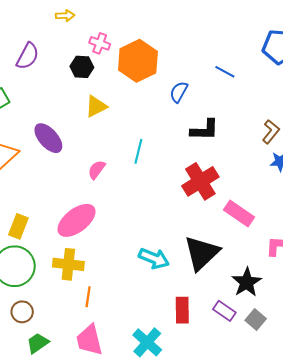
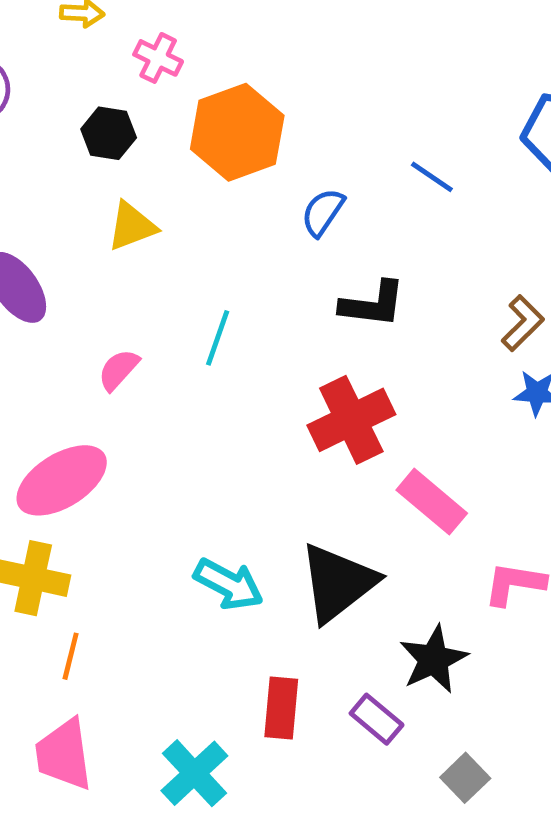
pink cross: (100, 43) -> (158, 58), moved
gray square: (256, 320) -> (465, 778), moved

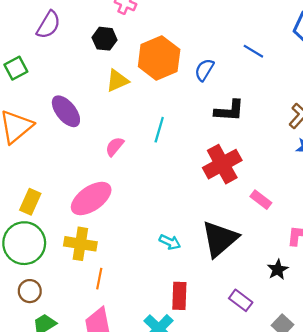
orange hexagon: (237, 132) -> (159, 58), moved
pink rectangle: (432, 502) -> (261, 200), size x0.7
cyan arrow: (229, 584) -> (170, 242), size x0.7
black star: (434, 659) -> (278, 270), moved, size x0.7
red rectangle: (281, 708) -> (179, 296), moved

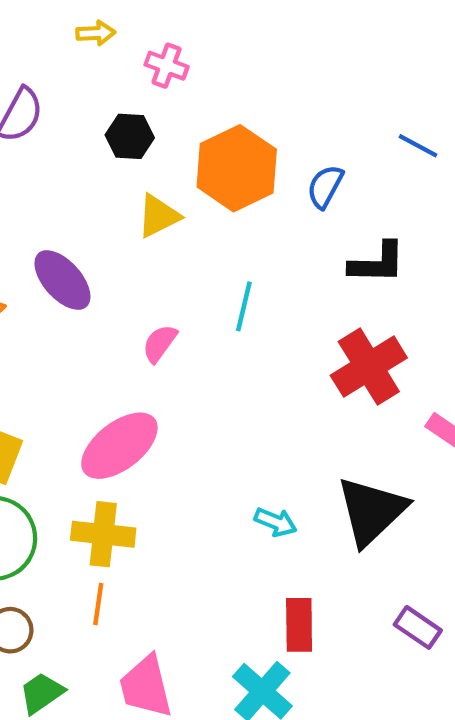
orange line: (99, 279) -> (98, 604), moved

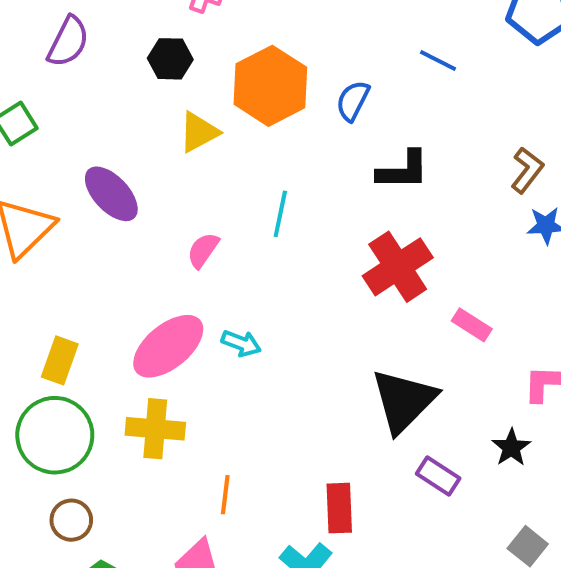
cyan arrow: (276, 522) -> (241, 343), moved
orange line: (98, 604) -> (225, 495), moved
purple rectangle: (418, 627) -> (438, 476), moved

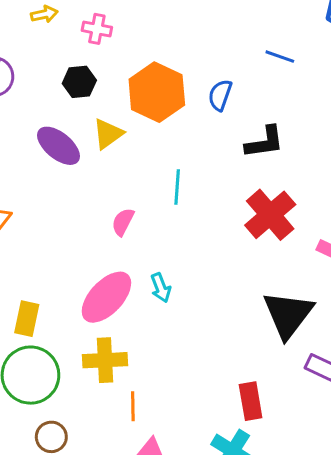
purple ellipse: (111, 194) -> (58, 146), moved
cyan arrow: (241, 343) -> (161, 288), turned 56
orange line: (225, 495) -> (133, 406), moved

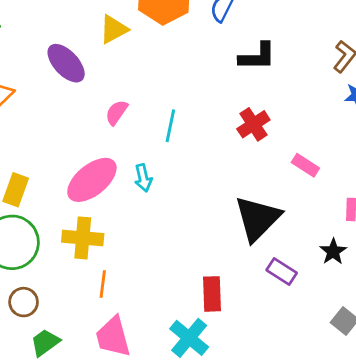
purple ellipse: (58, 146) -> (66, 63), moved
cyan line: (177, 187) -> (170, 126), moved
red cross: (270, 215) -> (253, 124), size x0.7

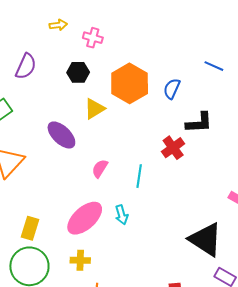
red cross: (253, 124) -> (173, 148), moved
black triangle: (258, 219) -> (206, 240), turned -39
yellow cross: (83, 238) -> (80, 260), size x0.7

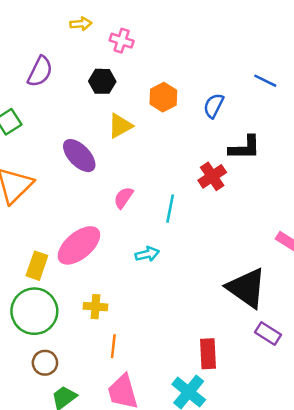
orange hexagon: (130, 83) -> (163, 97), size x0.6
cyan arrow: (122, 215) -> (147, 254), turned -90
pink ellipse: (85, 218) -> (79, 245), moved

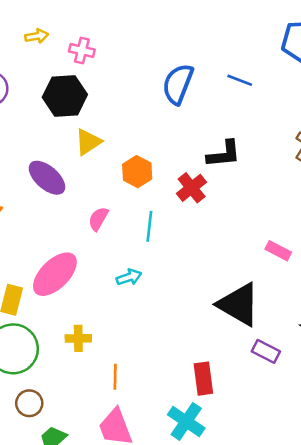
black hexagon: (102, 81) -> (65, 96), size x1.5
orange hexagon: (163, 97) -> (137, 172), moved
blue semicircle: (214, 106) -> (178, 84), moved, size x1.5
orange line: (113, 346) -> (115, 377), moved

